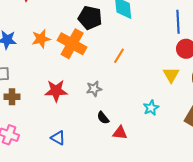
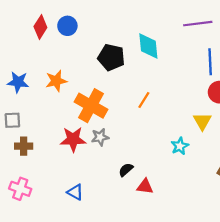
orange cross: (72, 44) -> (91, 106), moved
gray star: (94, 89) -> (100, 137), moved
cyan star: (151, 108) -> (180, 146), moved
black semicircle: (103, 118) -> (126, 170), turned 88

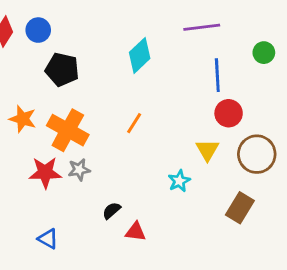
cyan diamond: (148, 46) -> (140, 55), turned 52
black pentagon: (111, 57) -> (62, 70), moved
orange star: (56, 81) -> (23, 119), moved, turned 30

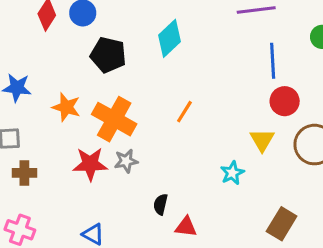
cyan diamond: (140, 55) -> (169, 38), moved
brown rectangle: (240, 208) -> (282, 224), moved
black semicircle: (112, 211) -> (160, 204), turned -36

